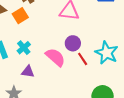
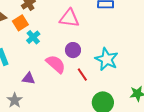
cyan cross: (24, 48) -> (33, 37), moved
red line: (83, 59) -> (82, 75), moved

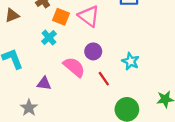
pink triangle: (69, 18) -> (89, 16), turned 30
orange square: (20, 23) -> (61, 17), moved, turned -35
cyan star: (107, 59) -> (131, 61), size x0.7

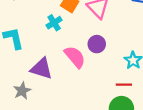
red line: (104, 79) -> (124, 85), moved, turned -64
purple triangle: (44, 83) -> (42, 69), size x1.5

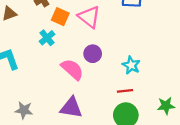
purple triangle: (42, 69) -> (71, 108), moved
gray star: (22, 91) -> (24, 110), turned -30

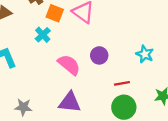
purple circle: (93, 54) -> (99, 55), moved
cyan star: (131, 65) -> (145, 54), moved

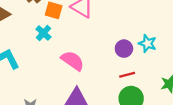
purple circle: (99, 55) -> (124, 49), moved

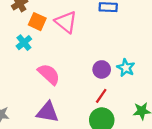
red line: (127, 75) -> (101, 96), turned -49

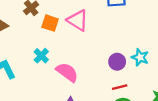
cyan cross: (24, 43) -> (41, 56), moved
red line: (101, 96) -> (120, 87), turned 48

